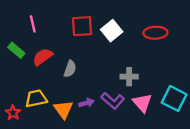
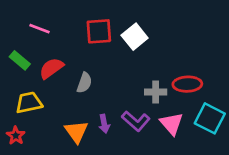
pink line: (33, 24) -> (39, 29), turned -56
red ellipse: (155, 33) -> (187, 84), moved
yellow trapezoid: (36, 98) -> (29, 103), moved
purple arrow: (86, 103) -> (104, 124), turned 96

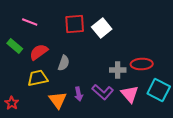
yellow trapezoid: (29, 103) -> (38, 78), moved

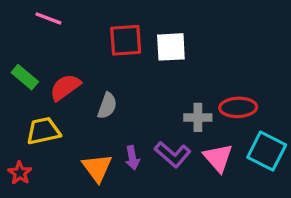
pink line: (30, 22) -> (48, 18), moved
white square: (102, 28) -> (171, 47), turned 36
yellow trapezoid: (38, 78) -> (43, 131), moved

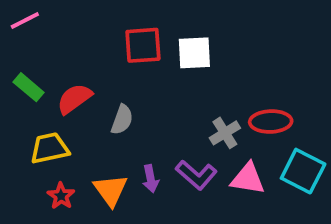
pink line: (48, 18) -> (25, 21), moved, turned -48
gray cross: (198, 117) -> (225, 133), turned -32
pink triangle: (218, 158) -> (248, 179), turned -40
red star: (20, 173) -> (61, 196), moved

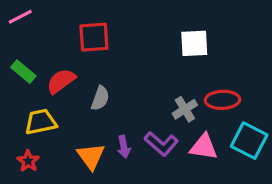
red square: (143, 45) -> (94, 37), moved
white square: (194, 53) -> (194, 43), moved
red star: (61, 196) -> (28, 161), moved

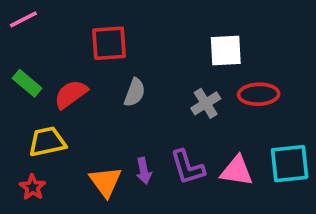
gray semicircle: (100, 98) -> (135, 92), moved
red ellipse: (222, 100) -> (259, 94), moved
gray cross: (185, 109) -> (206, 103), moved
cyan square: (249, 141) -> (290, 164), turned -33
purple L-shape: (161, 144) -> (187, 167), turned 32

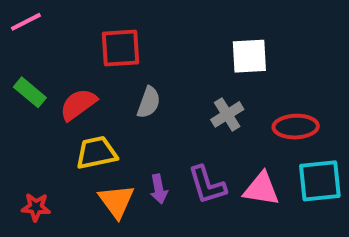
red ellipse: (259, 94) -> (296, 127), moved
yellow trapezoid: (47, 142) -> (96, 153), moved
red star: (33, 187) -> (36, 207), turned -30

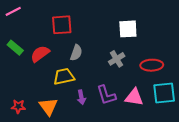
yellow trapezoid: (96, 153) -> (64, 77), moved
orange triangle: (116, 201) -> (48, 107), moved

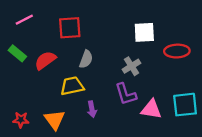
pink line: (13, 11) -> (24, 20), moved
red ellipse: (152, 65) -> (177, 51), moved
purple L-shape: (106, 95) -> (126, 94), moved

